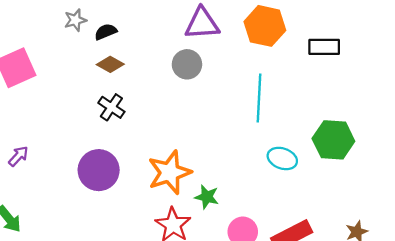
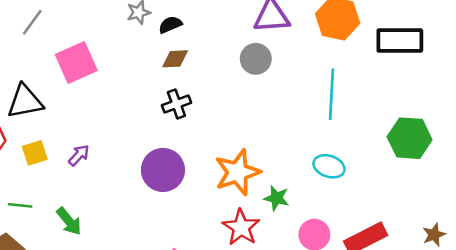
black rectangle: (324, 47) -> (400, 41), size x1.4
brown diamond: (110, 64) -> (175, 59), turned -32
black cross: (111, 107) -> (176, 104), turned 36
cyan ellipse: (282, 158) -> (329, 166), moved

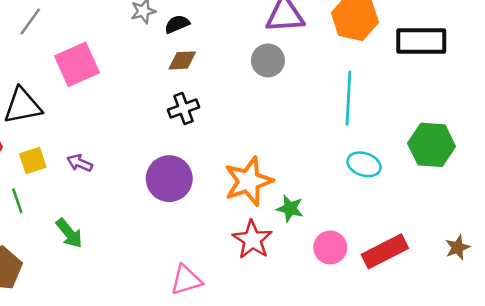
purple arrow: (79, 155) -> (80, 163), turned -110
cyan ellipse: (329, 166) -> (364, 164), moved
green line: (20, 205) -> (17, 201), moved, turned 65

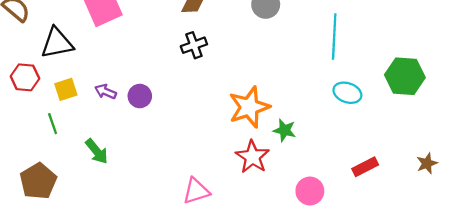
purple circle: (169, 179) -> (140, 96), moved, size x0.6
pink circle: (330, 247) -> (310, 191), moved
red rectangle: (385, 251) -> (365, 167), size x0.7

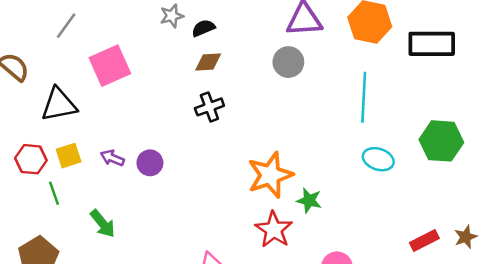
red hexagon: (25, 77) -> (31, 159), moved
red rectangle: (365, 167) -> (424, 241), moved

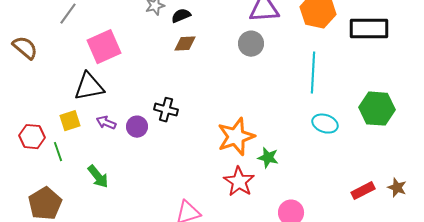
black triangle: (59, 105) -> (89, 87), moved
black cross: (209, 107) -> (166, 110), moved, turned 35
red hexagon: (31, 159) -> (32, 137), moved
brown star: (466, 237) -> (397, 188), turned -30

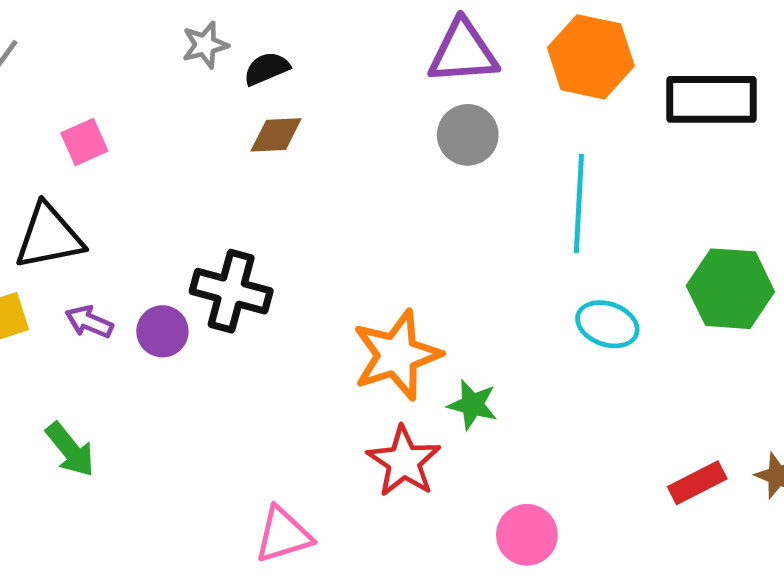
gray circle: (251, 44) -> (468, 135), moved
pink square: (104, 47) -> (84, 142), size x0.6
black cross: (166, 110) -> (231, 291), size x1.4

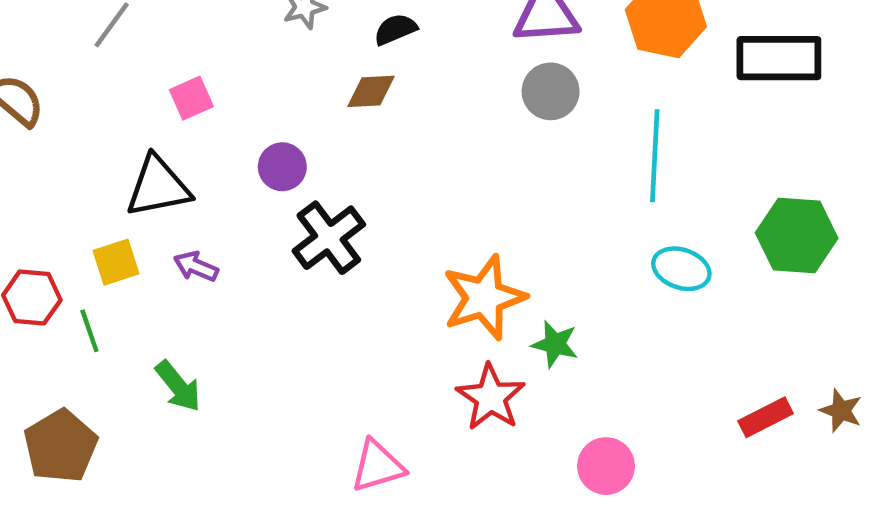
black semicircle: (267, 69) -> (395, 29), moved
black cross: (231, 291) -> (329, 238), turned 38
purple circle: (162, 331) -> (282, 167), moved

